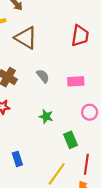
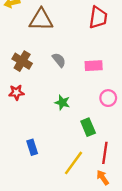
brown triangle: (26, 38) -> (41, 20), turned -30

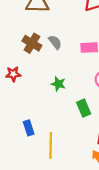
brown cross: (22, 61) -> (32, 43), moved
yellow line: (74, 163) -> (51, 145), moved, turned -35

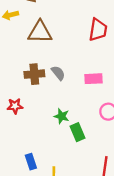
brown cross: (32, 43) -> (34, 74), turned -36
green rectangle: (84, 108) -> (78, 132), moved

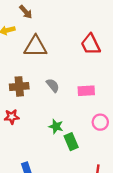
red trapezoid: (98, 30) -> (91, 44), turned 145
brown cross: (34, 74) -> (19, 86), moved

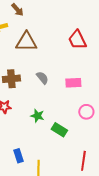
green star: (56, 126) -> (37, 116), moved
green rectangle: (71, 142) -> (59, 130), turned -35

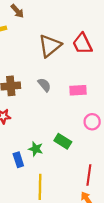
brown triangle: (26, 42) -> (50, 46), moved, turned -40
green star: (37, 116) -> (36, 149), moved
blue rectangle: (18, 156) -> (18, 160), moved

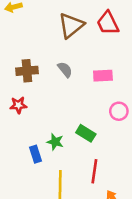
red line: (89, 175) -> (94, 171), moved

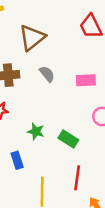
brown triangle: (71, 25) -> (32, 38), moved
green star: (55, 142) -> (36, 131), moved

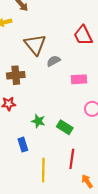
brown triangle: (32, 38) -> (35, 45), turned -30
gray semicircle: (47, 74) -> (53, 61), moved, turned -80

